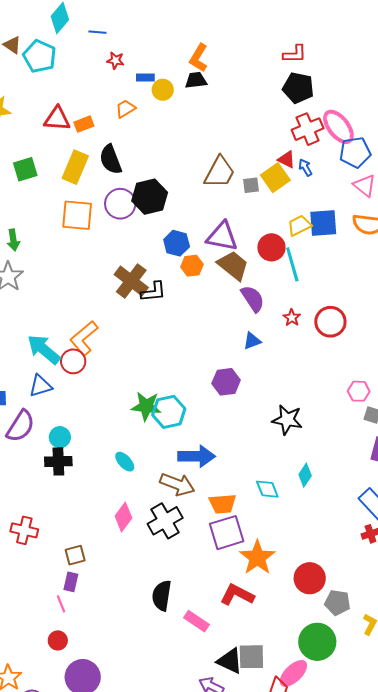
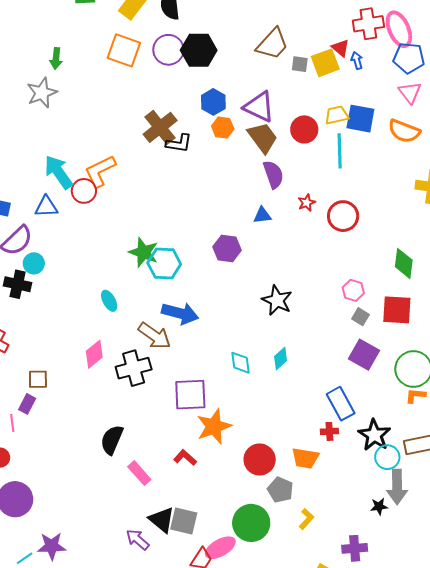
cyan line: (292, 264) -> (340, 151), moved
cyan circle: (60, 437) -> (34, 263), moved
black cross: (58, 461) -> (18, 284), moved
orange trapezoid: (223, 504) -> (305, 458), moved
red L-shape: (237, 595) -> (185, 458), size x0.7

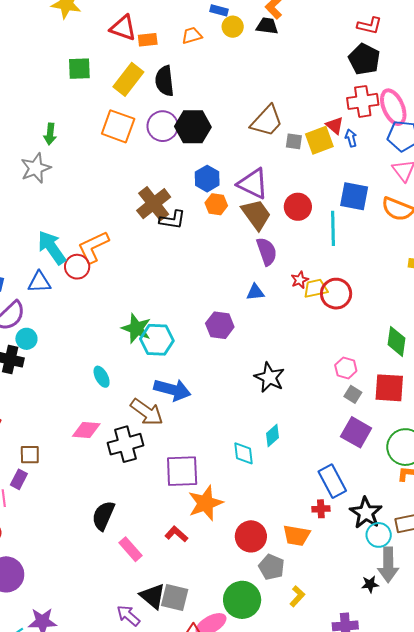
yellow trapezoid: (337, 115) -> (316, 288), moved
pink diamond: (94, 354) -> (86, 430), turned 44
cyan diamond: (241, 363) -> (244, 453), moved

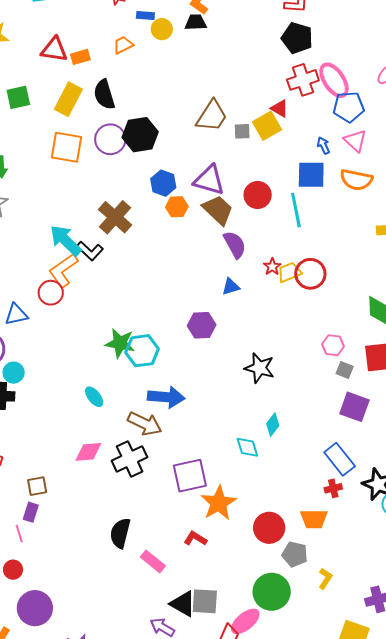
blue arrow: (351, 138) -> (323, 145), moved
black L-shape: (172, 220) -> (90, 251), moved, turned 44
cyan arrow: (52, 248) -> (66, 240), moved

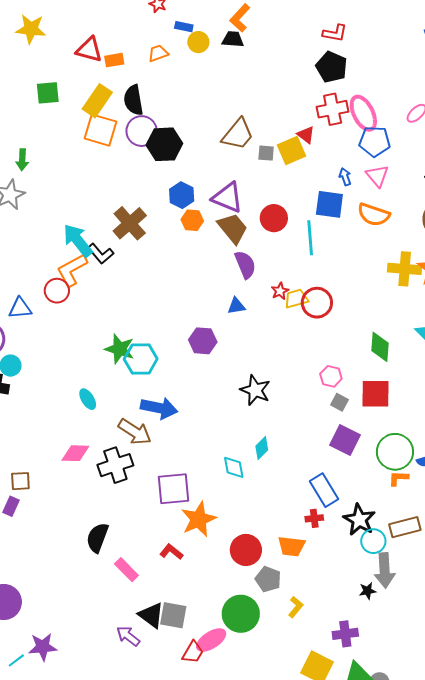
purple circle: (110, 139) -> (142, 131), moved
orange square: (66, 147) -> (100, 130), moved

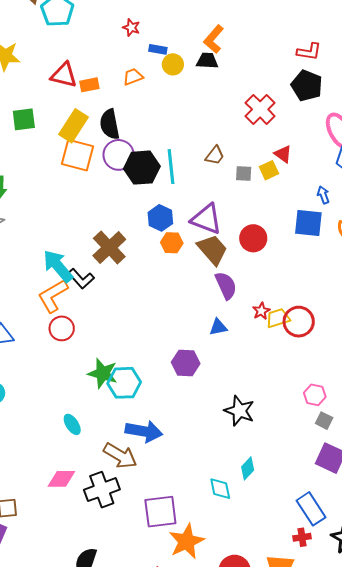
red cross: (333, 109) -> (260, 109), moved, turned -32
brown trapezoid: (238, 134) -> (215, 155), size x0.6
yellow square: (291, 150) -> (269, 170), size x0.7
cyan line: (310, 238) -> (171, 167), moved
red circle: (57, 291) -> (62, 328), moved

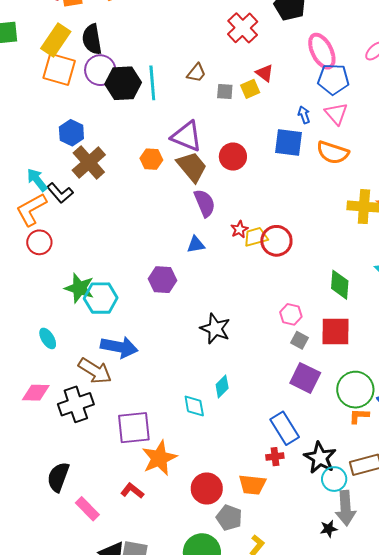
blue hexagon: (160, 218) -> (71, 133), moved
cyan arrow: (58, 266) -> (37, 180), size x0.7

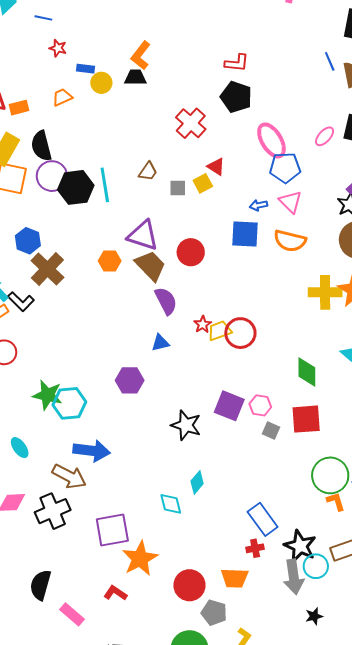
blue arrow: (304, 115) -> (258, 205), turned -78
purple square: (305, 378) -> (229, 406), moved
orange L-shape: (359, 416) -> (336, 502), turned 75
gray arrow: (346, 508) -> (294, 577), moved

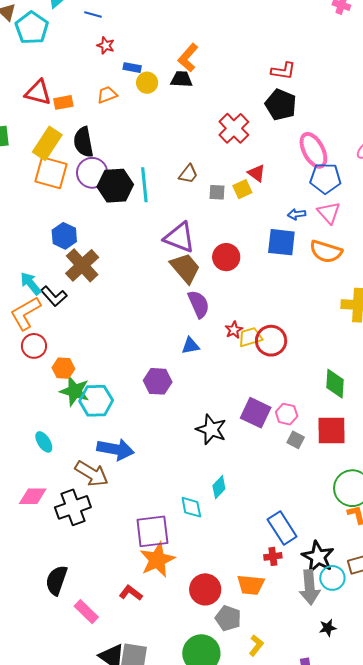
orange hexagon: (110, 261) -> (63, 368), moved
purple square: (112, 530) -> (152, 531), moved

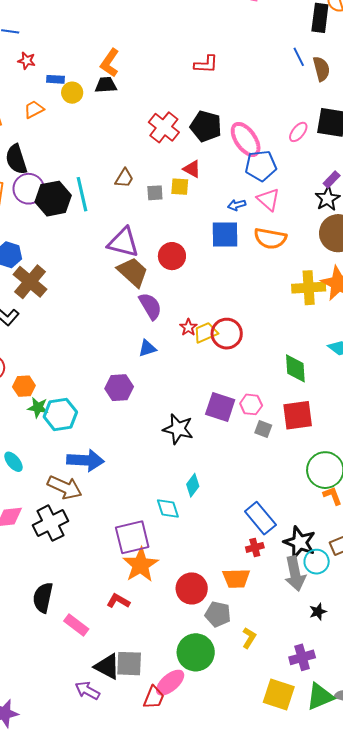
black pentagon: (281, 105) -> (206, 126), moved
yellow square: (242, 189) -> (180, 187), turned 36
green star: (75, 391) -> (38, 408), size x0.7

